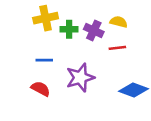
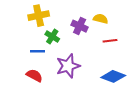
green cross: (69, 29) -> (52, 37), moved, turned 32
red line: (117, 48) -> (110, 41), moved

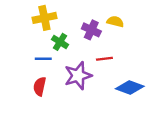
red line: (110, 41) -> (104, 59), moved
red semicircle: (34, 75) -> (40, 86), turned -105

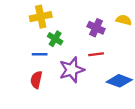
yellow semicircle: (115, 22) -> (124, 20), moved
purple cross: (91, 30) -> (96, 28), moved

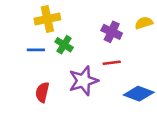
yellow semicircle: (124, 20) -> (144, 23), turned -32
blue line: (40, 54) -> (36, 50), moved

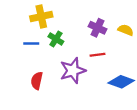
yellow semicircle: (144, 23) -> (126, 30), moved, turned 40

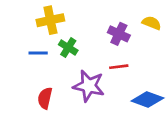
yellow semicircle: (126, 30) -> (152, 23), moved
purple star: (73, 71) -> (89, 86), turned 30

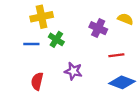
red line: (119, 67) -> (116, 55), moved
purple star: (89, 86) -> (73, 71), size x0.7

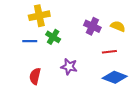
yellow semicircle: (125, 19) -> (118, 26), moved

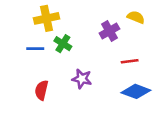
purple cross: (92, 26) -> (109, 31), turned 35
yellow semicircle: (118, 26) -> (136, 17), moved

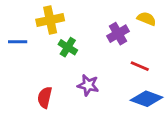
blue line: (35, 49) -> (18, 42), moved
red line: (130, 61) -> (140, 66), turned 30

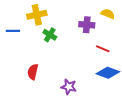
purple cross: (118, 34) -> (87, 25), turned 35
purple star: (88, 85) -> (69, 87), moved

